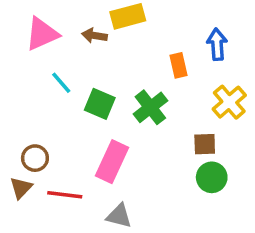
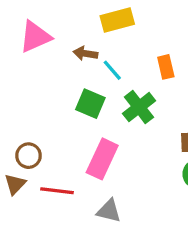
brown arrow: (94, 36) -> (85, 53), moved
cyan line: (61, 83) -> (112, 70), moved

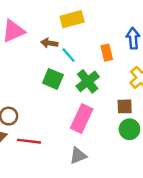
pink rectangle: (102, 159) -> (82, 118), moved
gray triangle: (109, 211) -> (78, 156), moved, turned -36

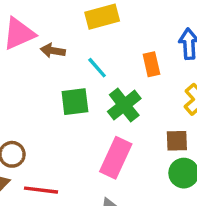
brown arrow: (49, 43) -> (53, 51), moved
green square: (53, 79) -> (75, 102), turned -30

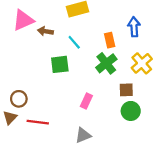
green cross: (124, 105) -> (106, 63), moved
pink rectangle: (116, 158) -> (86, 101), size x0.6

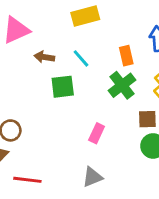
brown arrow: (45, 31) -> (44, 57), moved
red line: (38, 122) -> (27, 180), moved

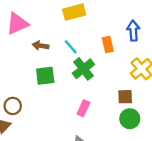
green cross: (122, 85) -> (83, 69), moved
green square: (63, 87) -> (45, 76), moved

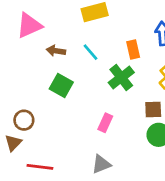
green cross: (83, 69) -> (121, 77), moved
green square: (45, 76) -> (61, 85), turned 36

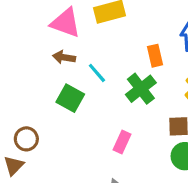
pink triangle: (29, 25) -> (66, 23), moved, turned 44
cyan line: (91, 52) -> (97, 73), moved

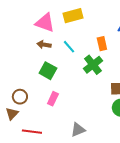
cyan line: (97, 73) -> (69, 47), moved
pink rectangle: (122, 142) -> (53, 99), moved

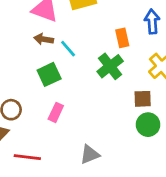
cyan line: (69, 47) -> (68, 49), moved
green square: (48, 71) -> (49, 74), turned 36

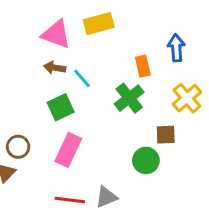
pink rectangle: (56, 112) -> (68, 150), size x1.5
green circle: (148, 125) -> (146, 160), moved
red line: (27, 157) -> (70, 200), moved

